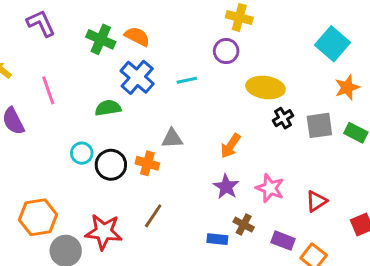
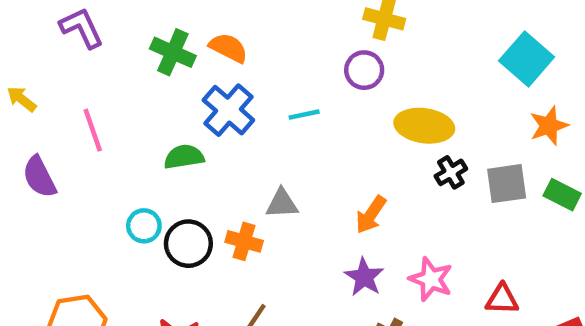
red triangle: (317, 201) -> (502, 299), turned 35

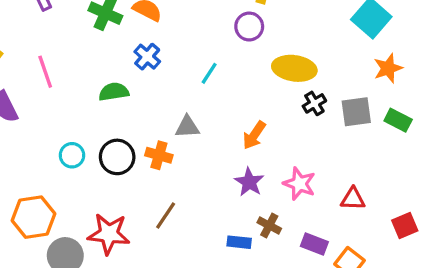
blue cross: (228, 110) -> (147, 57), size x0.7
cyan line: (304, 115) -> (209, 73), moved, turned -45
cyan circle: (144, 226) -> (72, 155), moved

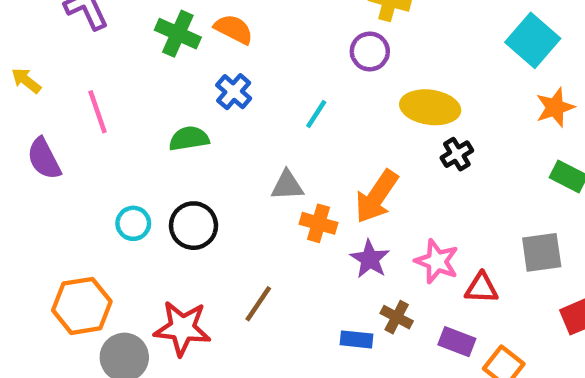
gray square: (356, 112) -> (542, 252), moved
orange arrow: (254, 135) -> (377, 197), size x1.4
orange cross: (159, 155) -> (318, 223), moved
red triangle: (353, 199) -> (481, 288), moved

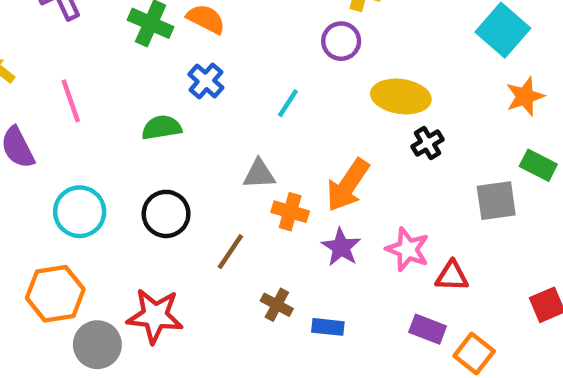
cyan circle: (133, 223) -> (80, 212), moved, size x1.5
gray square: (542, 252) -> (496, 201), moved
brown line: (258, 304) -> (230, 252), moved
brown cross: (397, 317) -> (277, 305), moved

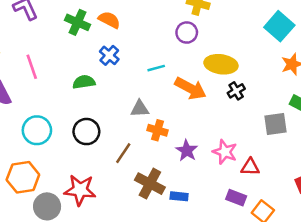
cyan line: (288, 103) -> (156, 68), turned 42
orange arrow: (348, 185) -> (190, 88), moved, turned -96
brown cross: (277, 305) -> (150, 184), size x1.6

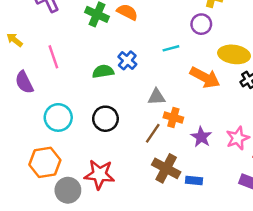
blue cross: (109, 55) -> (127, 60), moved
cyan line: (156, 68) -> (171, 48), moved
pink star: (225, 152) -> (238, 138), turned 30
brown line: (123, 153) -> (153, 133), moved

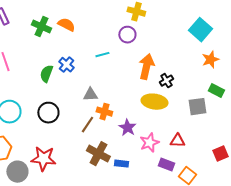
yellow ellipse: (234, 54) -> (154, 102), moved
green semicircle: (103, 71) -> (46, 74), turned -60
orange arrow: (205, 77) -> (146, 67), moved, turned -105
pink star: (238, 138) -> (149, 143), moved

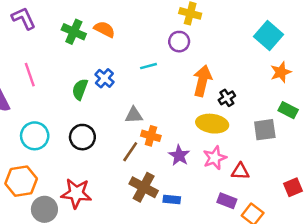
pink star: (149, 143) -> (215, 158), moved

